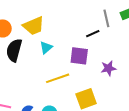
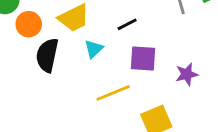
black line: (93, 34) -> (127, 24), moved

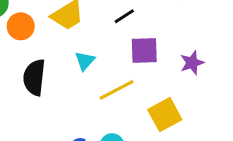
cyan triangle: (94, 49) -> (85, 61), moved
black semicircle: (47, 55) -> (34, 77), moved

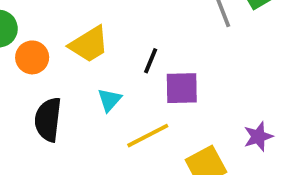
black line: (124, 16) -> (151, 61), moved, turned -35
purple star: (192, 63) -> (258, 136), moved

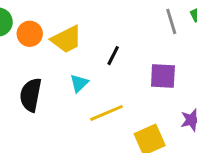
orange circle: (32, 57) -> (30, 34), moved
purple square: (182, 88) -> (163, 76), moved

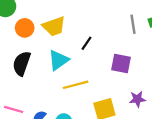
orange circle: (30, 34) -> (25, 28), moved
cyan triangle: (79, 83) -> (59, 60), size x1.5

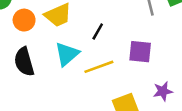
black semicircle: (22, 63) -> (24, 62), turned -30
yellow line: (76, 85) -> (99, 67), moved

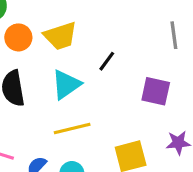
yellow line: (99, 67) -> (72, 128), moved

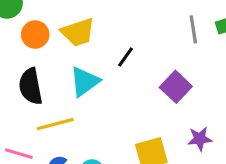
purple square: (156, 91) -> (176, 87), turned 32
yellow line: (72, 128) -> (55, 124), moved

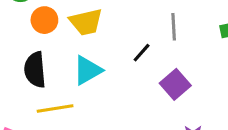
gray line: (193, 29) -> (174, 27), moved
black line: (125, 57) -> (142, 53), moved

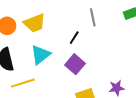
purple square: (175, 84) -> (75, 64), moved

